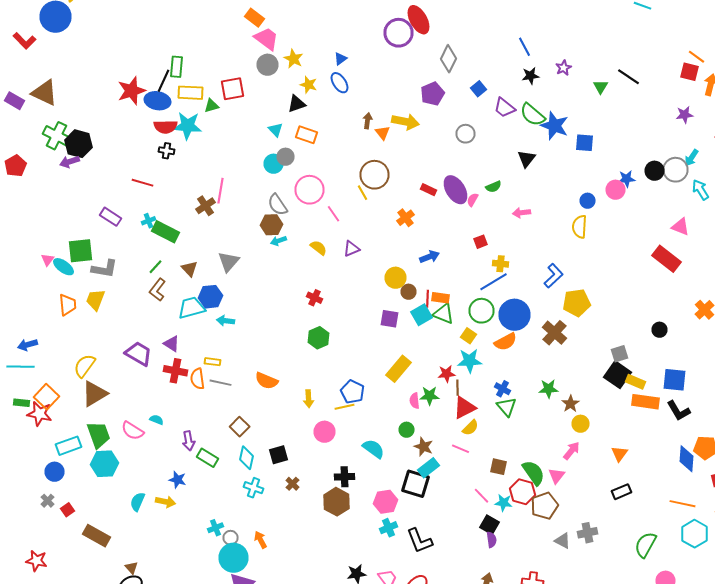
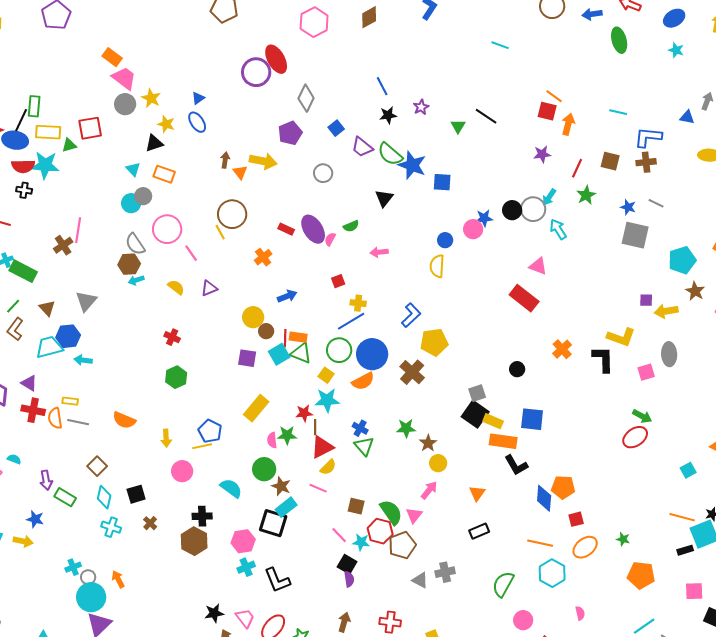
black L-shape: (678, 411) -> (516, 465), moved
green circle: (406, 430) -> (264, 469), size x1.5

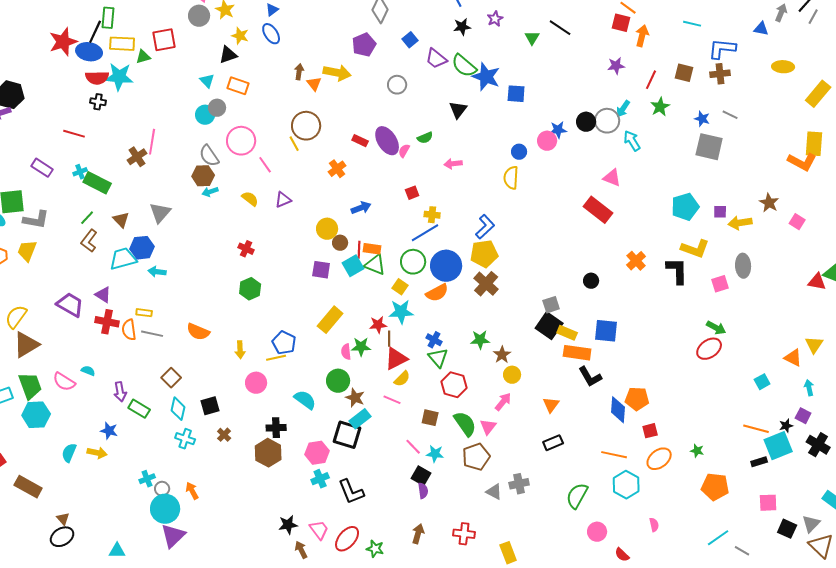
cyan pentagon: (682, 260) -> (685, 207), moved
yellow pentagon: (434, 342) -> (484, 254), moved
red hexagon: (380, 531) -> (454, 385), moved

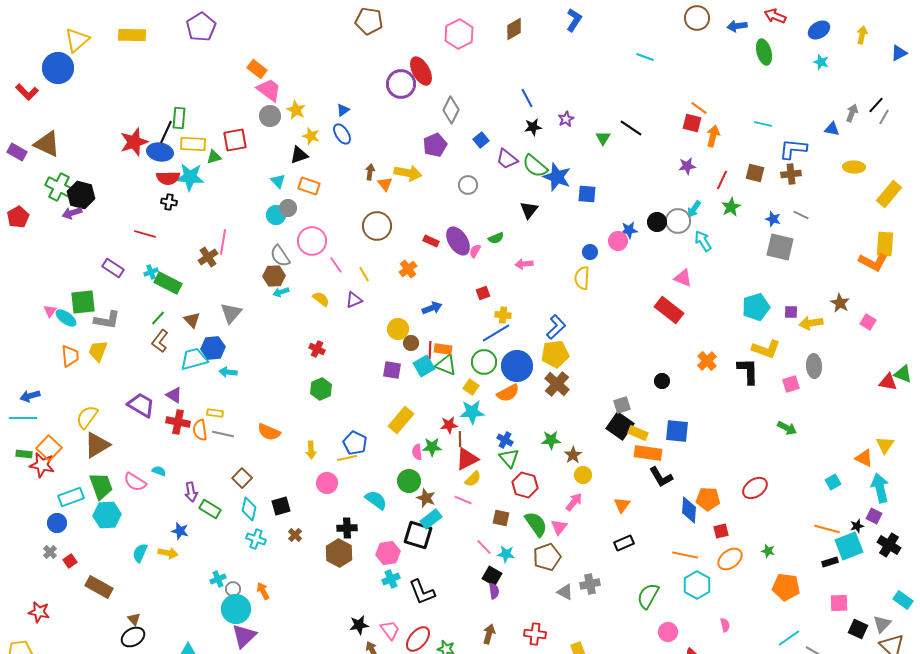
yellow line: (294, 144) -> (364, 274), moved
red ellipse: (709, 349) -> (755, 488), moved
cyan arrow: (809, 388) -> (880, 488), size x1.8

